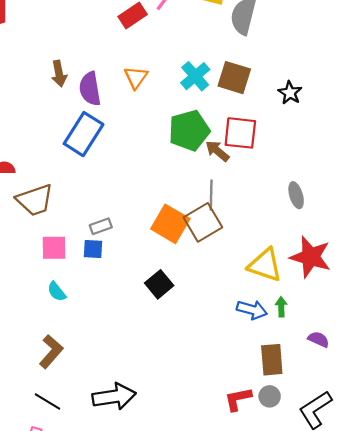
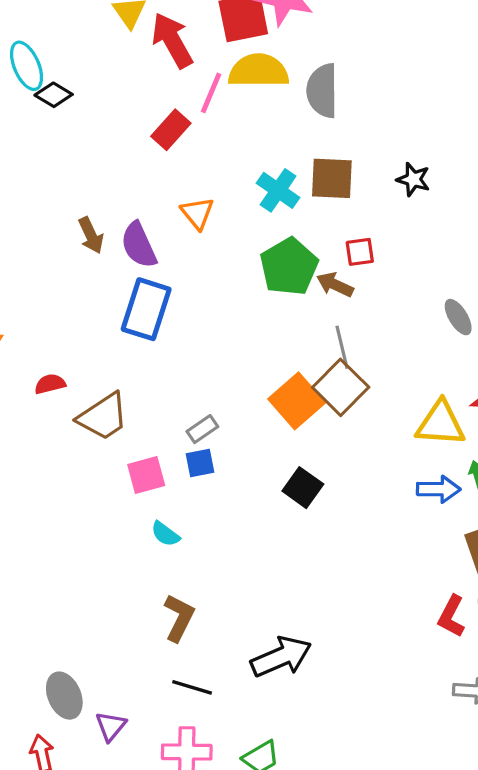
red square: (240, 133) -> (360, 252), size x0.6
orange square: (170, 224) -> (297, 401), turned 33
red L-shape: (238, 399) -> (451, 616), turned -36

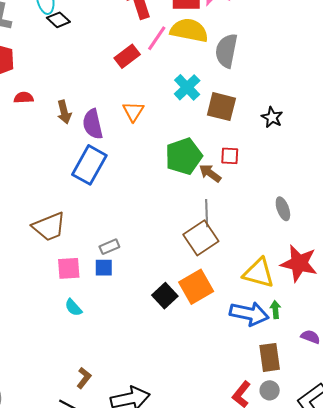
cyan cross: (278, 190) -> (187, 87), moved
red semicircle: (50, 384) -> (24, 98), moved
orange square: (297, 401) -> (196, 287), moved
blue arrow: (439, 489) -> (249, 314), size x1.4
brown L-shape: (179, 618) -> (84, 378), moved, size x0.7

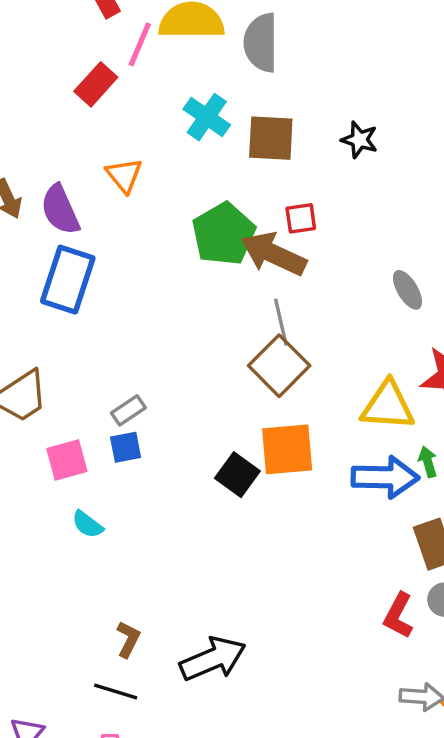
brown arrow: (210, 173) -> (274, 254), size x1.6
orange square: (196, 287) -> (287, 449), turned 36

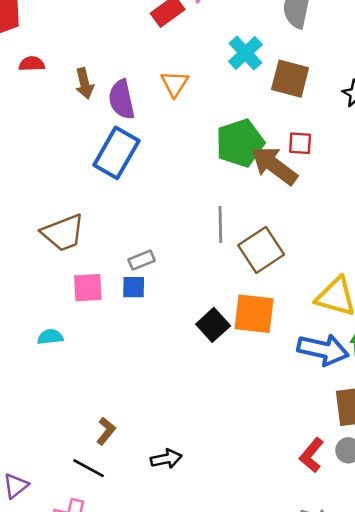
gray line: (281, 322) -> (220, 225), moved
cyan semicircle: (87, 524) -> (50, 337), moved, turned 125
black arrow: (213, 659) -> (166, 459), size x0.6

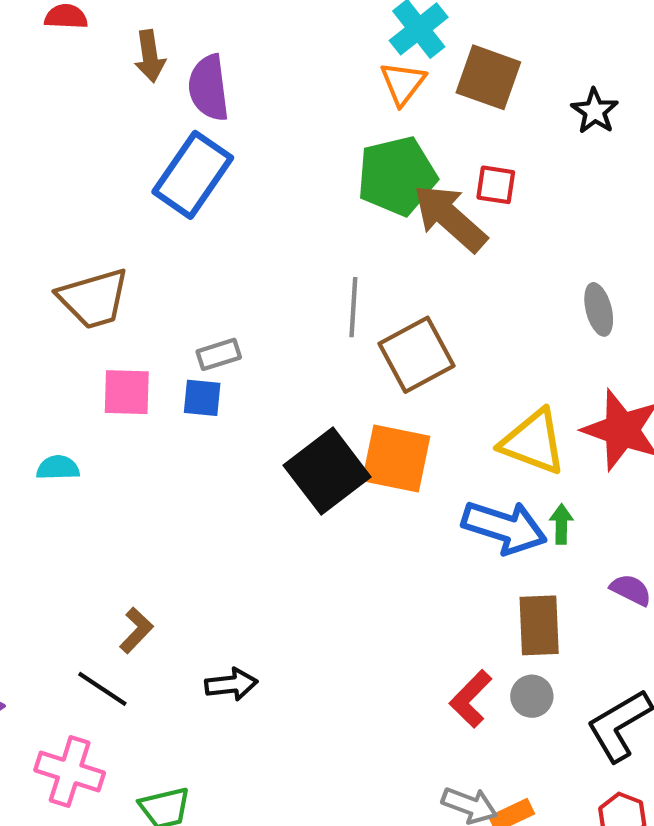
orange triangle: (175, 84) -> (403, 83), moved
black square: (213, 325) -> (327, 471), size x1.5

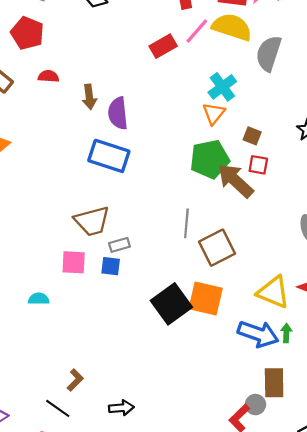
brown square: (488, 77) -> (252, 136), moved, size x0.6
blue rectangle: (193, 175) -> (109, 156), turned 72
brown trapezoid: (94, 299) -> (92, 221), moved
gray circle: (532, 696) -> (255, 405), moved

